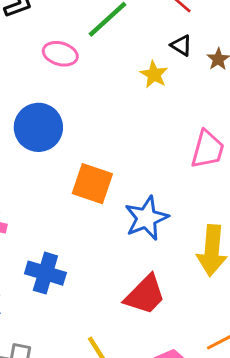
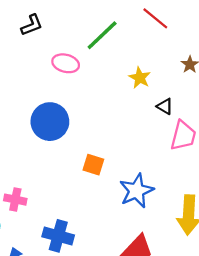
black triangle: (181, 45) -> (165, 106), moved
orange square: (92, 184) -> (93, 165), size x0.7

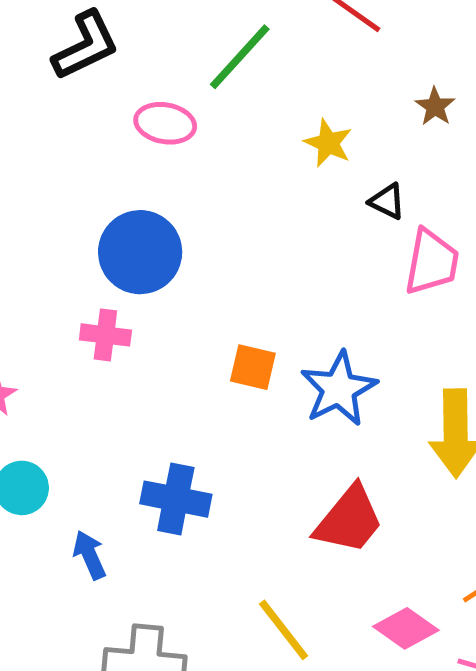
black L-shape: (32, 25) -> (86, 46), size x1.4
orange square: (93, 165) -> (253, 367), moved
pink cross: (15, 200) -> (105, 335), moved

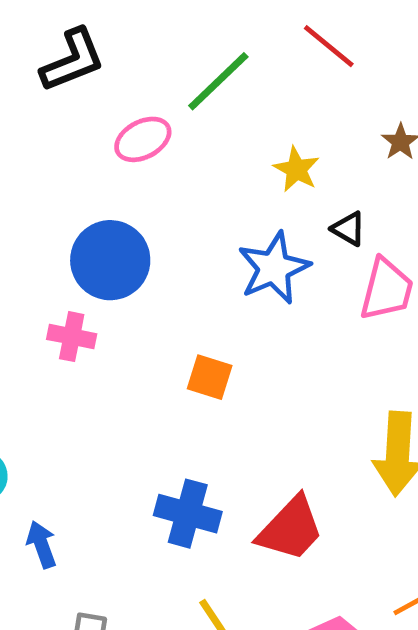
pink ellipse: (165, 123) -> (143, 139), turned -42
blue star: (339, 389) -> (274, 268), moved
blue cross: (176, 499) -> (188, 514), moved

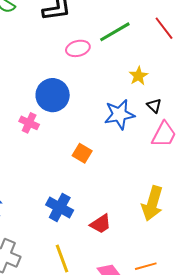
red trapezoid: (291, 529) -> (101, 224), size x0.7

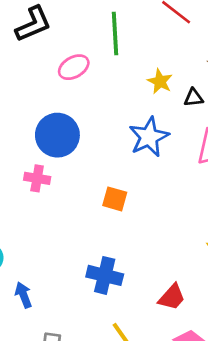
green line: (115, 32) -> (115, 33), turned -48
black triangle: (154, 106) -> (194, 98), moved, turned -35
red trapezoid: (101, 224) -> (172, 297), moved

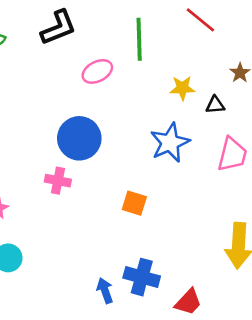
yellow star: (160, 81) -> (182, 88), turned -30
blue cross: (105, 275) -> (142, 277), moved
blue arrow: (23, 295) -> (105, 291), moved

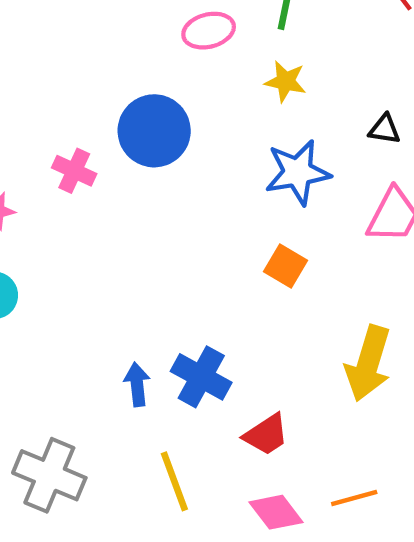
yellow star: (182, 88) -> (285, 81), moved
pink cross: (58, 181) -> (74, 171), moved
orange square: (134, 203) -> (285, 266), moved

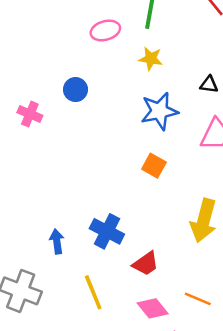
blue circle: (154, 131) -> (76, 90), size x0.6
blue arrow: (137, 384) -> (57, 241), moved
orange line: (354, 498) -> (198, 299), turned 40

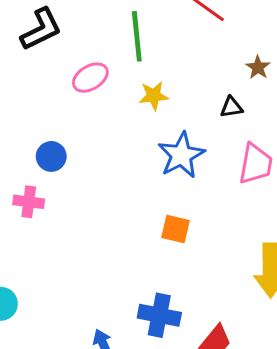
blue circle: (76, 90) -> (51, 156), moved
orange square: (154, 166) -> (176, 229), moved

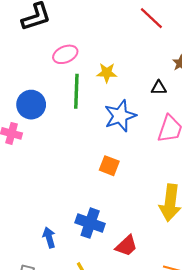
green line: (137, 36) -> (76, 91), moved
blue circle: (51, 156) -> (31, 105), size x1.4

